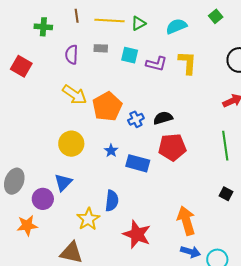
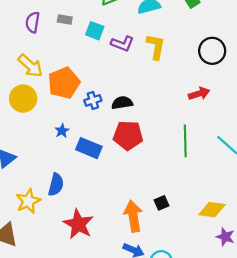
yellow circle: (71, 144) -> (23, 99), moved
black square: (226, 194) -> (161, 203), moved, turned 32

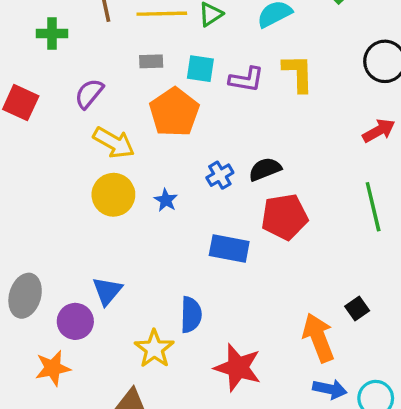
purple semicircle: (33, 22) -> (89, 94), moved, turned 42
orange pentagon: (64, 83) -> (174, 112), moved
blue star: (62, 131) -> (166, 200), moved

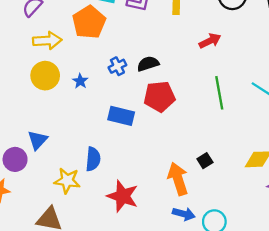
red arrow: (379, 131) -> (210, 41), moved
yellow arrow: (114, 143) -> (47, 41), turned -36
yellow star: (154, 349) -> (67, 181), turned -30

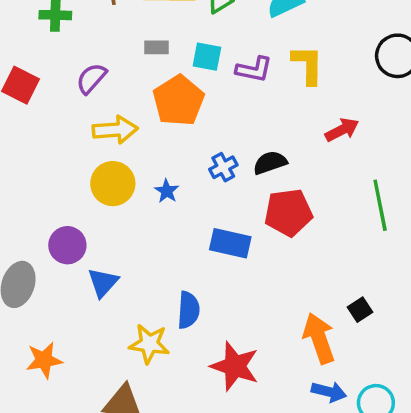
red arrow: (210, 41) -> (342, 130), moved
purple circle: (15, 159) -> (67, 245), moved

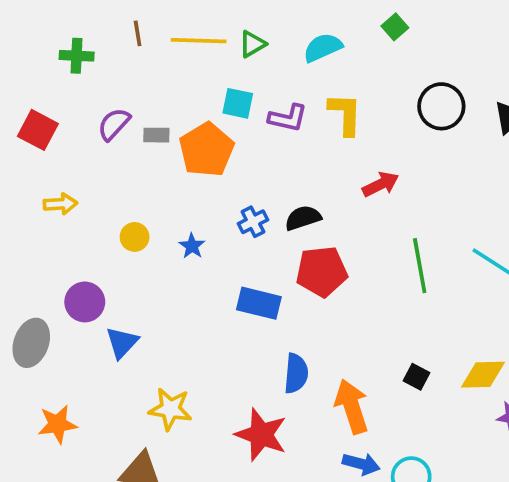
gray rectangle: (157, 47) -> (156, 135), moved
yellow arrow: (115, 130) -> (60, 204), moved, size x0.7
yellow circle: (113, 184) -> (135, 237), size x0.6
blue semicircle: (188, 310) -> (296, 373), moved
black square: (360, 310) -> (416, 377), moved, turned -30

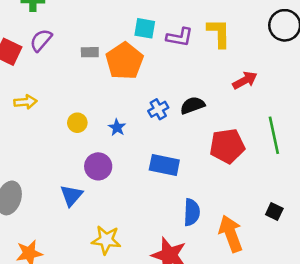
purple semicircle: (114, 124) -> (41, 40), moved
red pentagon: (322, 271) -> (227, 146), moved
purple circle: (85, 302) -> (98, 166), moved

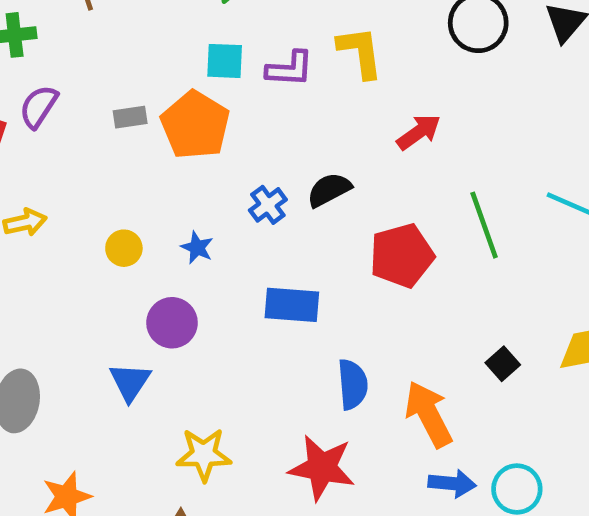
black square: (274, 212) -> (503, 364), turned 30

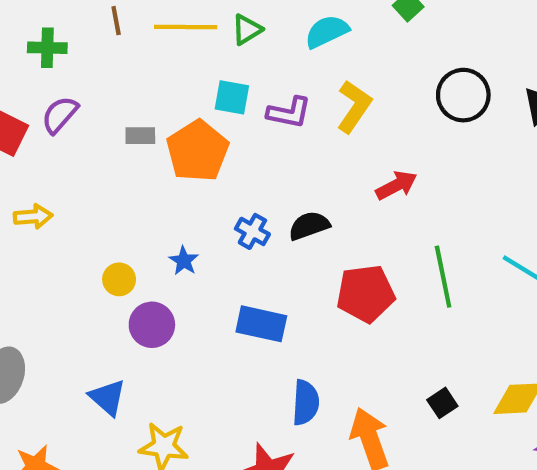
yellow L-shape: (360, 52) -> (354, 107), turned 34
blue cross: (268, 205) -> (252, 231), turned -32
yellow circle: (124, 248) -> (119, 279), moved
blue triangle: (130, 382) -> (108, 398), moved, turned -30

